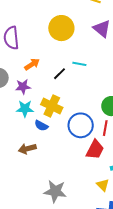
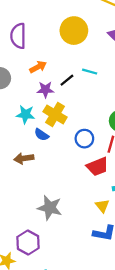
purple star: (23, 87) -> (45, 90), moved
blue circle: (81, 125) -> (84, 139), size x0.7
red trapezoid: (95, 150) -> (97, 167), turned 35

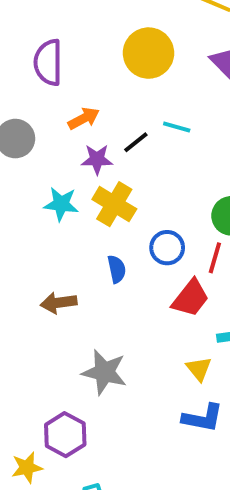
blue semicircle: (42, 135) -> (117, 269), moved, turned -136
brown arrow: (24, 158) -> (59, 303), moved
red trapezoid: (97, 167) -> (191, 298), turned -30

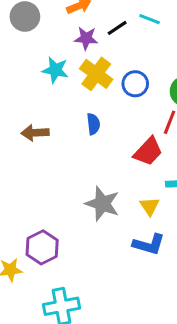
blue circle: (167, 248) -> (135, 84), moved
brown arrow: (59, 303) -> (35, 133), moved
gray star: (104, 372) -> (102, 204), moved

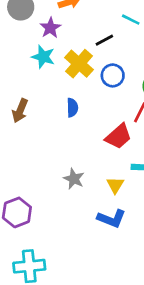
black line: (117, 28) -> (104, 40), moved
purple star: (86, 38) -> (50, 28), moved, turned 30
brown arrow: (35, 133) -> (20, 111), turned -70
gray star: (102, 204) -> (74, 179), size x0.7

